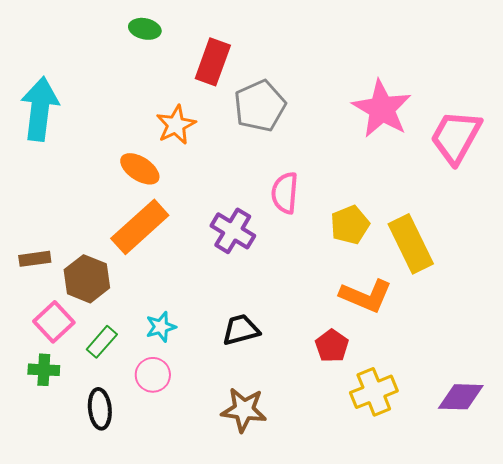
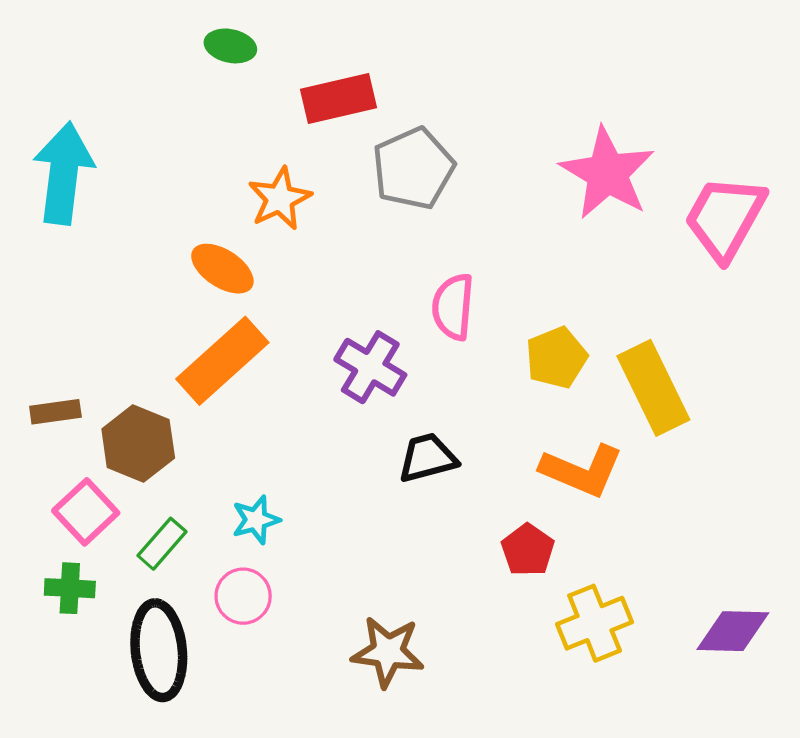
red rectangle: (213, 62) -> (339, 98), turned 57
black trapezoid: (241, 330) -> (428, 458), moved
black ellipse: (100, 409) -> (159, 650), size x1.5

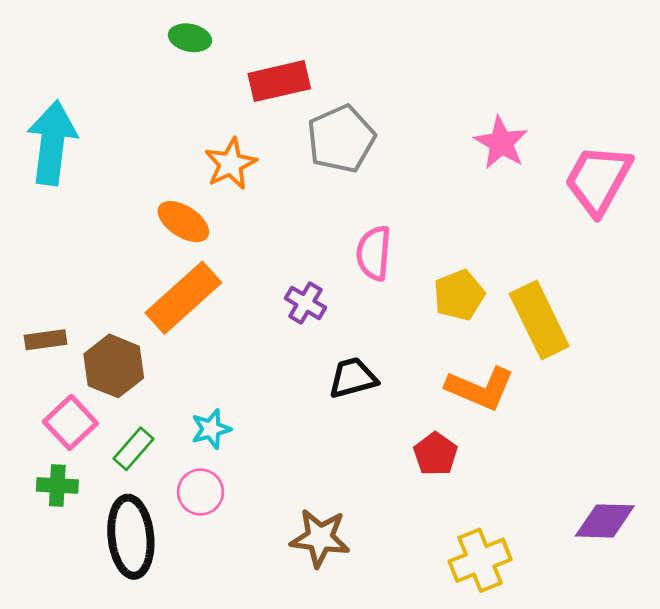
pink star: (607, 173) -> (501, 143), size x0.7
purple cross: (370, 367) -> (305, 303), size x0.7
yellow cross: (595, 623) -> (480, 560), moved

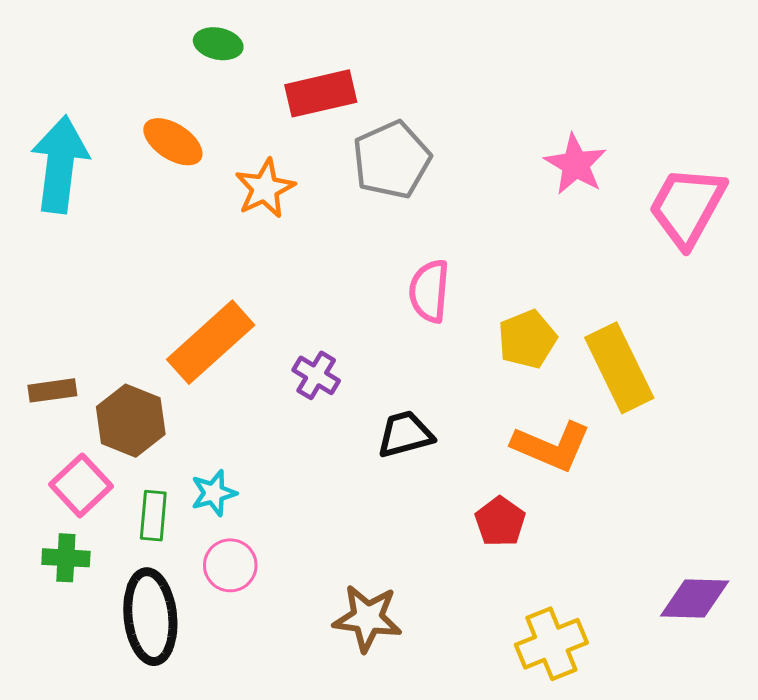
orange ellipse: (183, 222) -> (173, 142), moved
purple cross: (305, 303) -> (316, 375), moved
cyan star: (211, 429) -> (214, 493), moved
green rectangle: (133, 449) -> (153, 516), turned -36

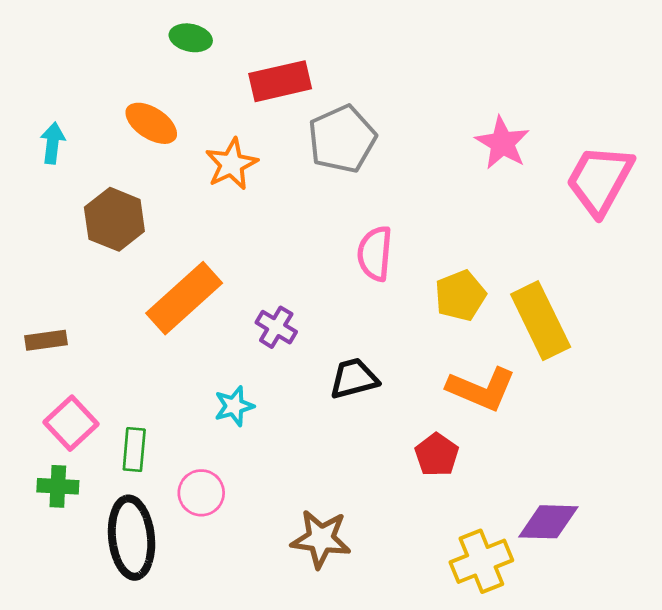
cyan arrow: (60, 164) -> (53, 143), size x0.5
brown hexagon: (131, 421) -> (114, 219), moved
cyan star: (214, 493) -> (234, 406), moved
purple diamond: (695, 599) -> (548, 522), moved

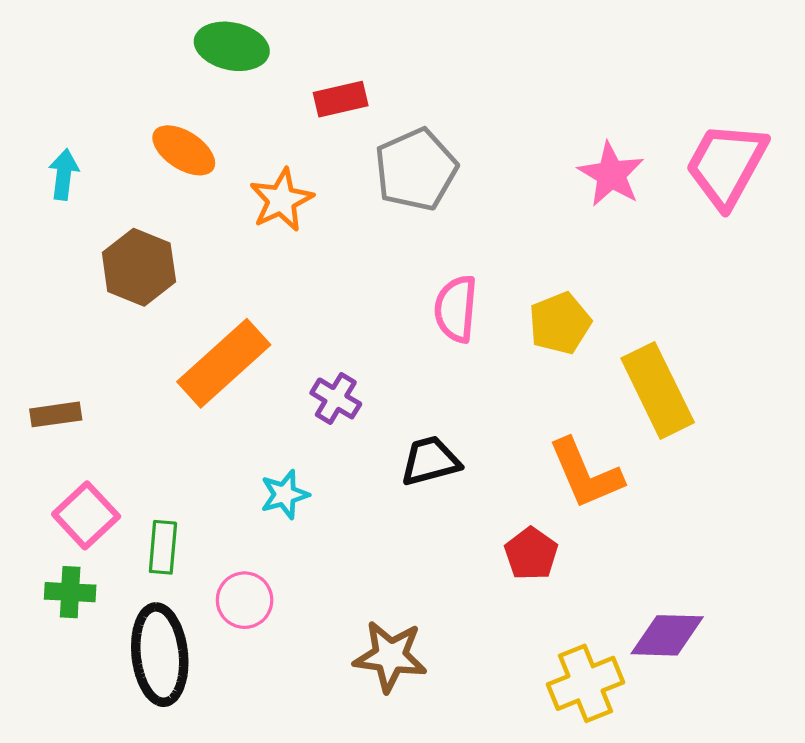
green ellipse: (191, 38) -> (232, 46), size x1.4
red rectangle: (280, 81) -> (341, 99), size x0.7
pink trapezoid: (600, 180) -> (726, 165), moved
yellow pentagon: (460, 296) -> (560, 323), moved
orange L-shape: (481, 389) -> (585, 474), turned 44

